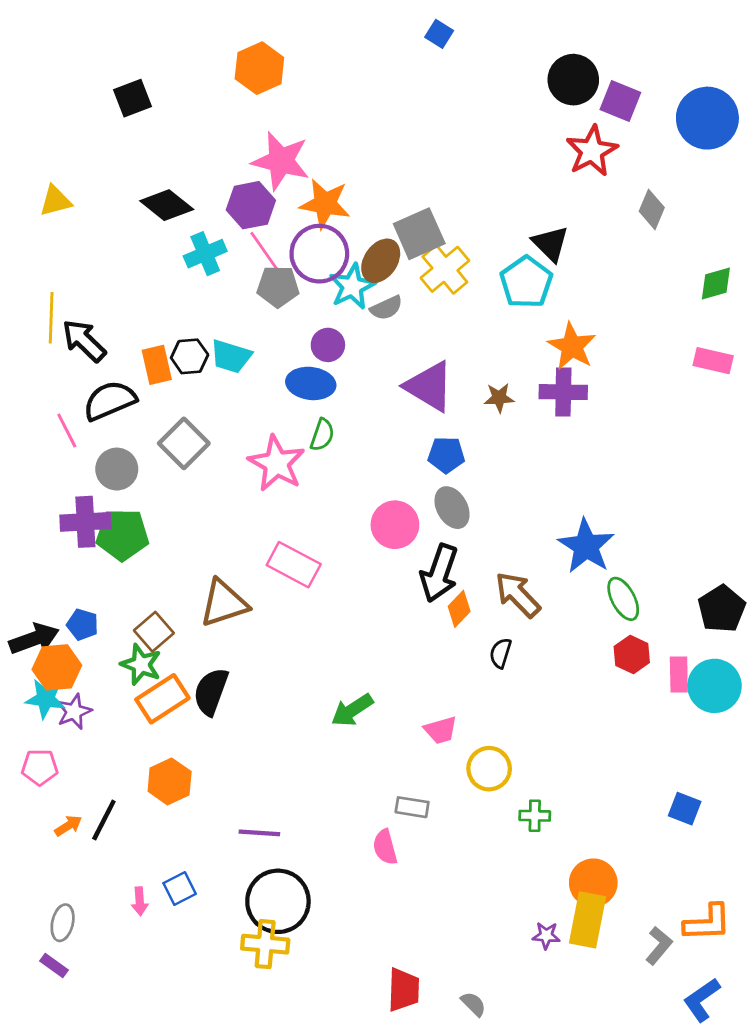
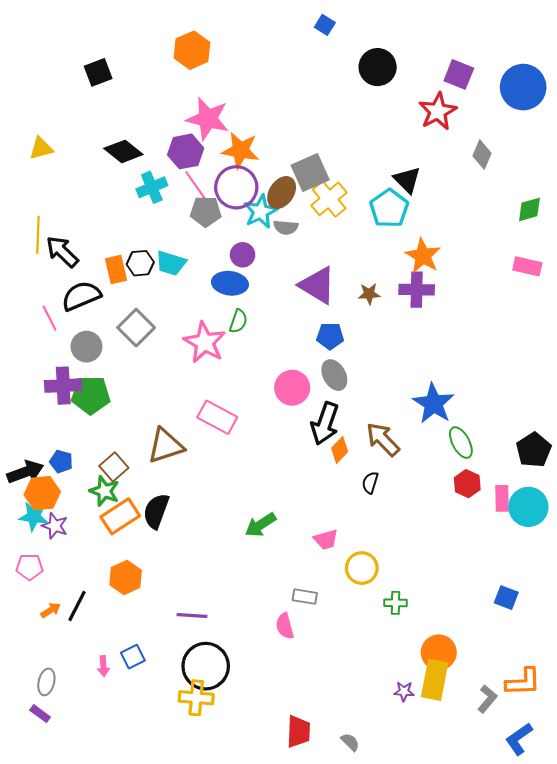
black circle: (573, 80) -> (378, 67), moved
gray semicircle: (386, 308) -> (286, 227), turned 30
purple star: (74, 712) -> (55, 526), turned -30

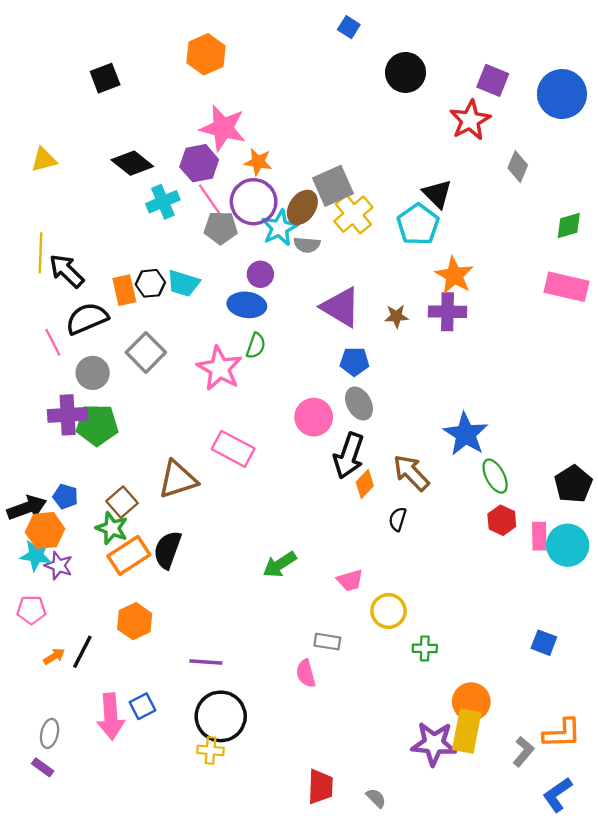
orange star: (240, 150) -> (258, 162), size x0.7
pink rectangle: (527, 266) -> (566, 287), size x1.4
pink arrow: (103, 666) -> (111, 716), size x2.0
purple star: (404, 691) -> (434, 744), size x2.0
yellow cross: (196, 698) -> (211, 750), size x0.7

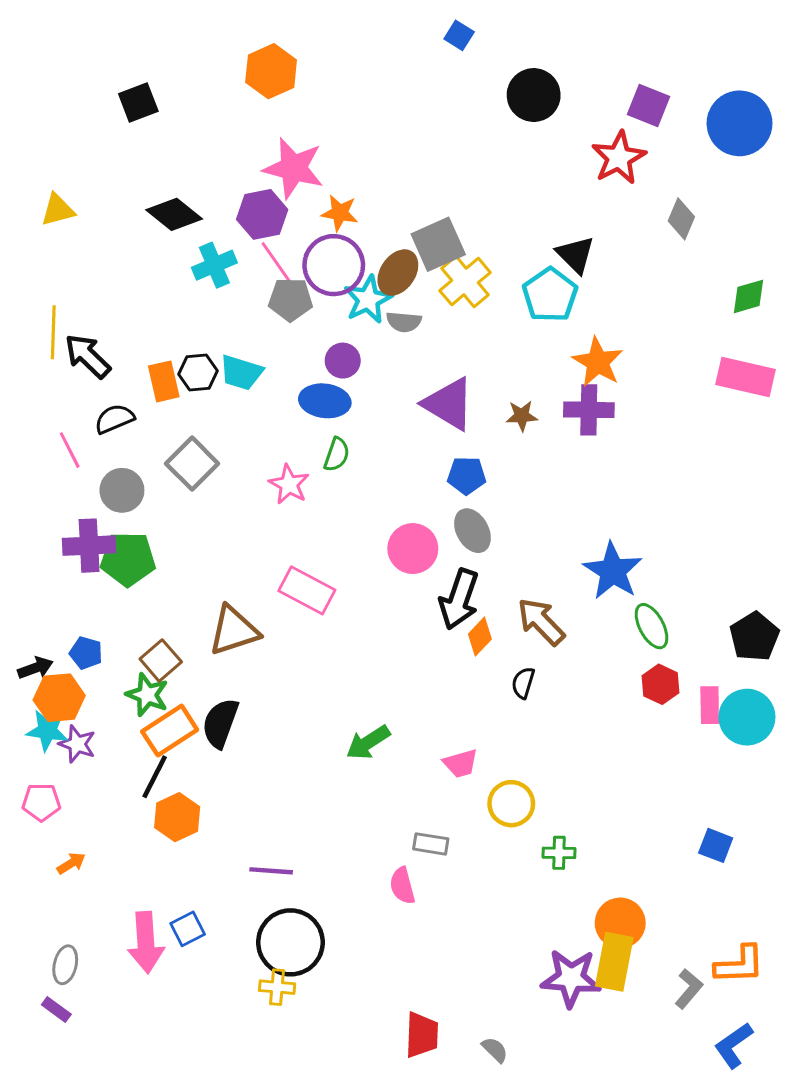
black semicircle: (87, 318) -> (114, 419), size x0.7
pink star: (220, 368) -> (289, 484), size x0.7
black arrow: (27, 508) -> (35, 668), size x0.7
black line: (82, 652) -> (155, 777), moved

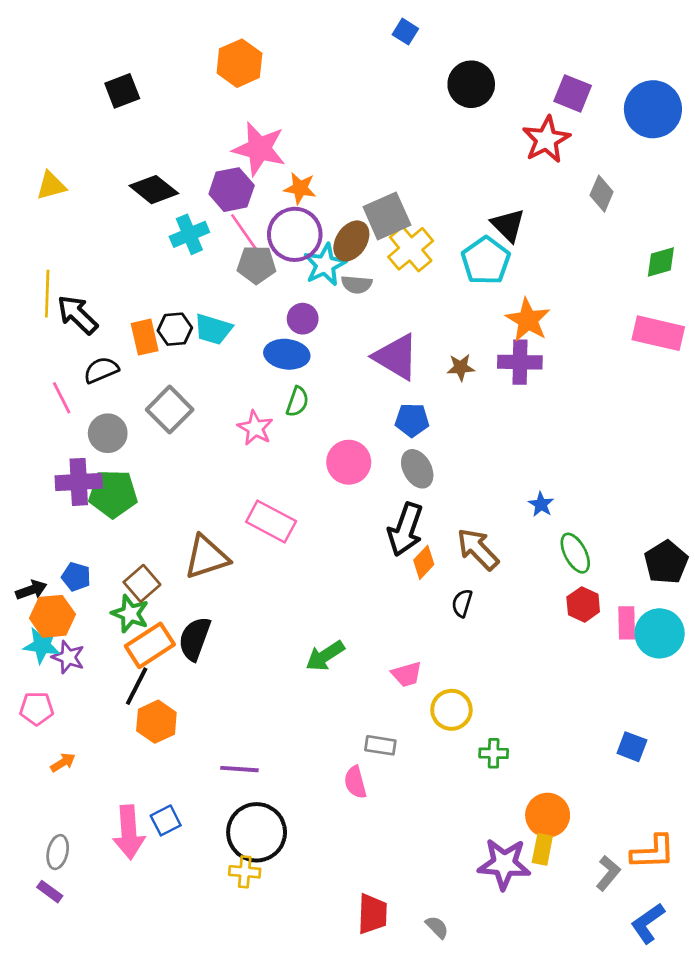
pink circle: (413, 549) -> (349, 462), moved
blue star: (613, 571) -> (541, 504), size x0.5
yellow rectangle: (614, 962) -> (542, 849), size x0.6

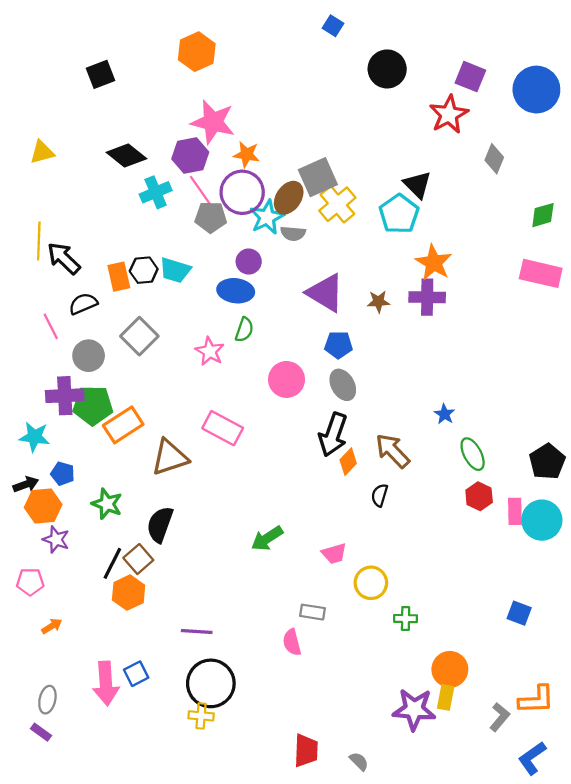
brown square: (142, 583) -> (138, 559), moved
cyan star: (42, 645) -> (34, 437), moved
orange rectangle: (150, 645) -> (123, 425), moved

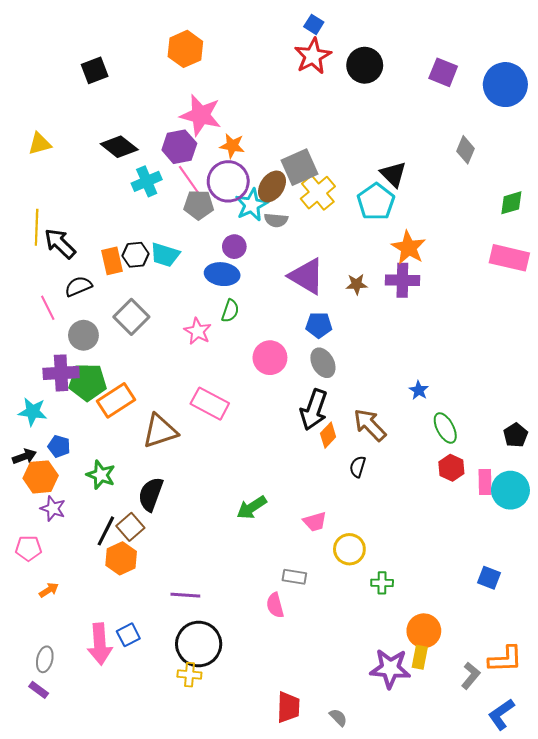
red star: (449, 114) -> (313, 56), moved
black pentagon: (547, 462) -> (516, 435), size x0.7

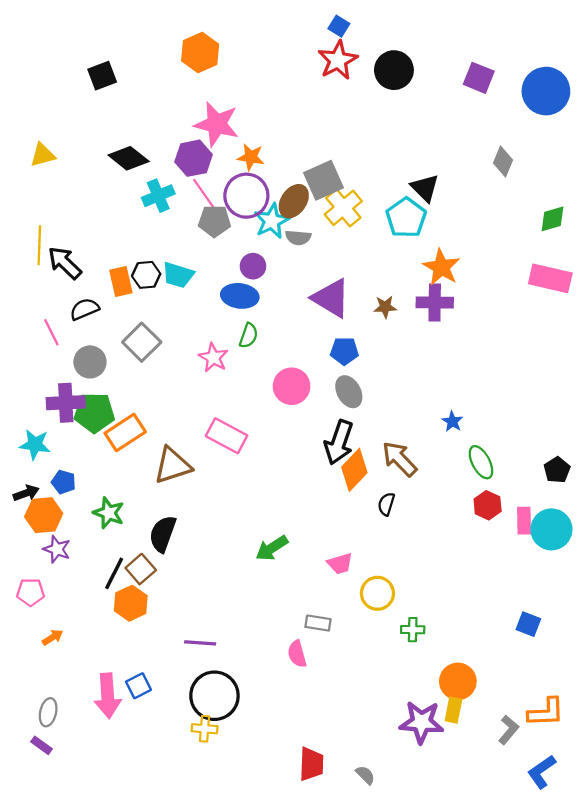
orange diamond: (328, 435) -> (354, 470), size x1.5

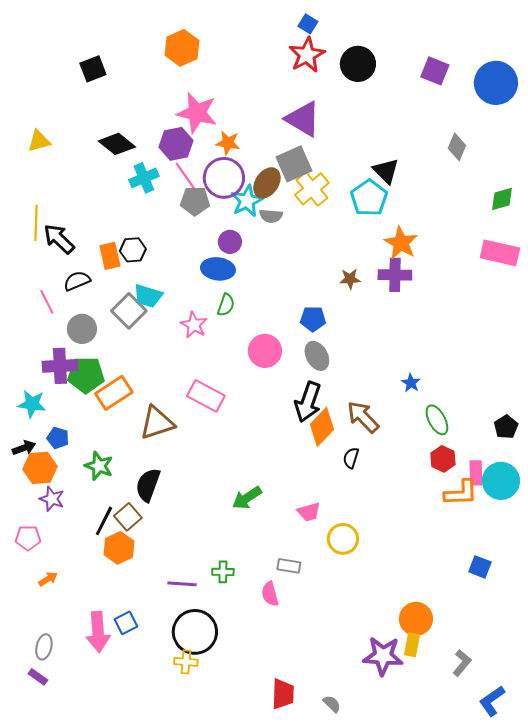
cyan trapezoid: (178, 275) -> (148, 296), moved
purple triangle: (331, 298) -> (303, 119), moved
green cross: (413, 630) -> (223, 572), moved
orange L-shape: (546, 712) -> (461, 493), moved

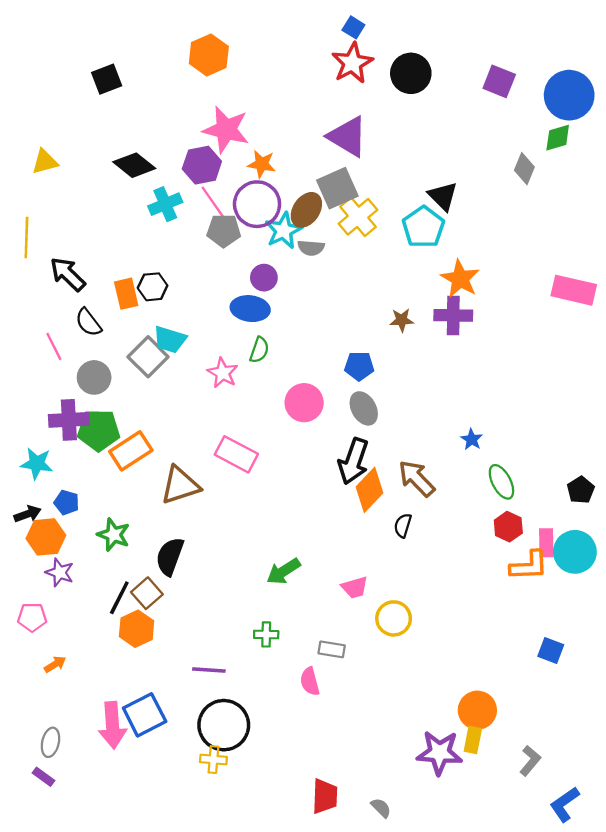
green diamond: (502, 199) -> (558, 138), moved
yellow line: (36, 223) -> (26, 237), moved
black semicircle: (77, 281) -> (88, 322), turned -104
green cross: (223, 572) -> (266, 634), moved
blue square: (126, 623) -> (145, 715), size x1.6

